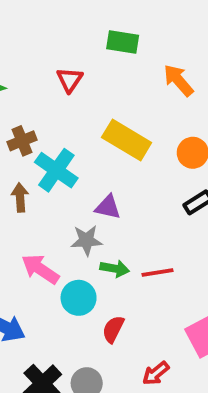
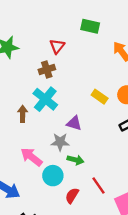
yellow rectangle: (127, 140) -> (100, 97), moved, size x0.6
brown cross: (22, 141) -> (47, 69), moved
red line: (157, 272) -> (99, 186), moved, turned 60

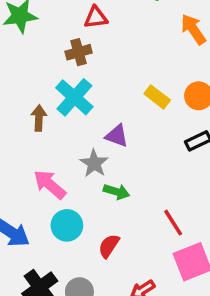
red triangle: (57, 46) -> (96, 17), turned 42
gray star: (60, 142) -> (94, 163), turned 30
cyan circle: (53, 176) -> (67, 225), moved
red line: (99, 186) -> (173, 223), moved

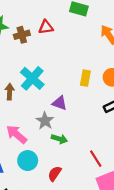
brown cross: (79, 52) -> (22, 35), moved
yellow rectangle: (157, 97) -> (85, 78), turned 63

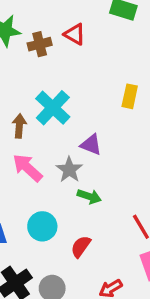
red triangle: (46, 27) -> (75, 34), turned 35
yellow rectangle: (85, 78) -> (130, 96), moved
pink arrow: (17, 134) -> (27, 168), moved

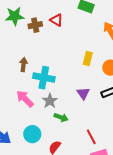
cyan cross: (53, 108) -> (44, 78), moved, turned -35
brown arrow: (19, 126) -> (23, 65), moved
purple triangle: (91, 145) -> (83, 93), moved, turned 32

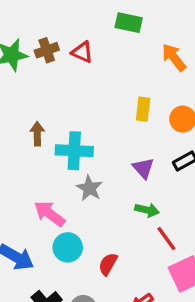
brown cross: (35, 25) -> (47, 50), moved
pink arrow: (25, 99) -> (49, 214), moved
green arrow: (61, 117) -> (147, 210), moved

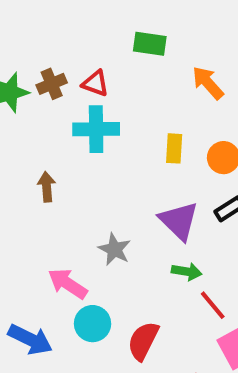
cyan cross: (74, 151) -> (96, 129), moved
purple triangle: (143, 168) -> (179, 221), size x1.5
red semicircle: (108, 264) -> (143, 341), size x1.4

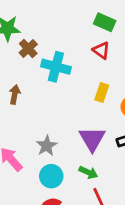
red triangle: (95, 83) -> (101, 50), moved
brown cross: (52, 84) -> (28, 49), moved, turned -36
cyan circle: (93, 324) -> (51, 176), moved

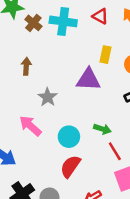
cyan cross: (56, 67) -> (63, 21), moved
purple triangle: (92, 139) -> (88, 80), moved, turned -50
gray star: (47, 146) -> (48, 97), moved

